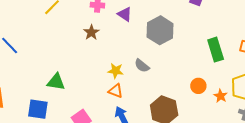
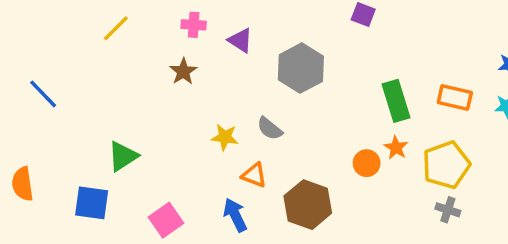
green triangle: (56, 82) -> (123, 156), turned -42
orange triangle: (116, 91) -> (254, 175), moved
orange star: (221, 96) -> (396, 148), moved

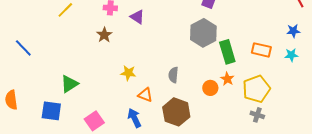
gray hexagon: (301, 68) -> (203, 33), moved
gray semicircle: (270, 129) -> (173, 75), moved, turned 56

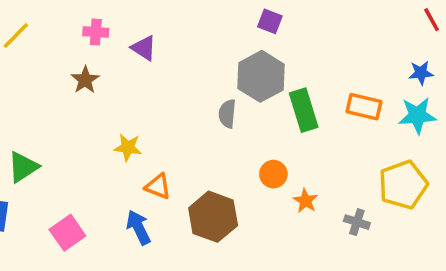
cyan star: (291, 55) -> (417, 115), size x1.5
gray semicircle: (173, 75) -> (227, 114), moved
orange star: (227, 79) -> (305, 201), moved
yellow pentagon: (256, 89) -> (403, 185), moved

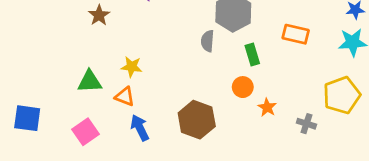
orange rectangle: (364, 107) -> (296, 34), moved
green rectangle: (304, 110) -> (252, 55), moved, size x0.7
green triangle: (23, 167) -> (90, 82), moved, turned 30
orange triangle: (158, 186) -> (125, 97), moved

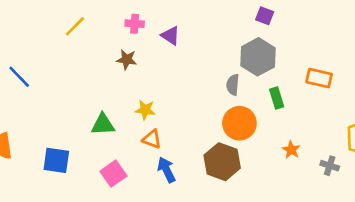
brown star: (99, 15) -> (127, 60), turned -30
yellow star: (132, 67) -> (145, 110), moved
green triangle: (90, 82) -> (103, 125), moved
orange circle: (243, 87) -> (239, 123), moved, size x1.6

